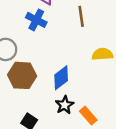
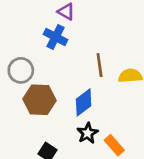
brown line: (81, 16) -> (100, 65), moved

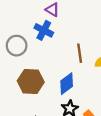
gray circle: (21, 70) -> (17, 46), moved

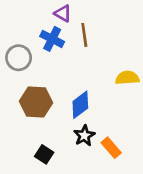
brown line: (80, 53) -> (84, 35), moved

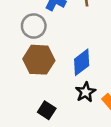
gray circle: (19, 58) -> (34, 26), moved

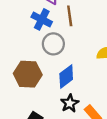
gray circle: (34, 26) -> (53, 44), moved

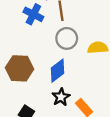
gray circle: (53, 44) -> (67, 38), moved

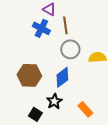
black star: (61, 97) -> (54, 101), moved

